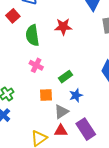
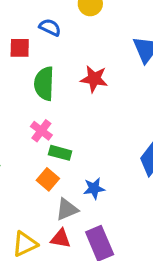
red square: (13, 16) -> (20, 48), turned 32
green rectangle: (65, 77) -> (60, 153), moved, turned 40
orange square: (46, 95) -> (48, 179), turned 32

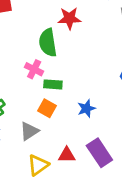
green semicircle: (44, 84) -> (48, 43), moved
gray triangle: (67, 209) -> (29, 131), moved

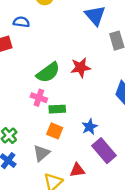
red star: (69, 18) -> (81, 68), moved
green semicircle: (48, 43) -> (48, 73), turned -110
purple rectangle: (99, 153) -> (104, 151), moved

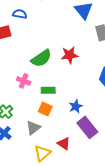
pink cross: (39, 98) -> (24, 81), moved
red triangle: (77, 170) -> (64, 144), turned 40

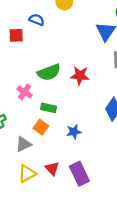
purple rectangle: (87, 127) -> (79, 174), moved

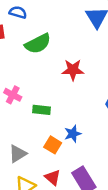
green semicircle: (49, 72) -> (38, 44), moved
orange square: (41, 127) -> (53, 145), moved

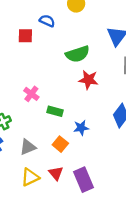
green semicircle: (38, 44) -> (78, 54), moved
blue star: (73, 134) -> (81, 128), moved

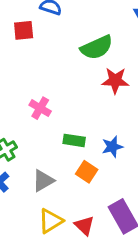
green rectangle: (55, 111) -> (74, 140), moved
red triangle: (56, 173) -> (84, 226), moved

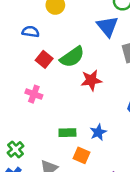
red square: (24, 30) -> (44, 59), moved, turned -35
pink cross: (40, 108) -> (34, 94), moved

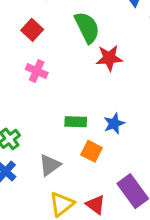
green semicircle: (72, 57) -> (87, 27), turned -85
red square: (44, 59) -> (32, 30), moved

